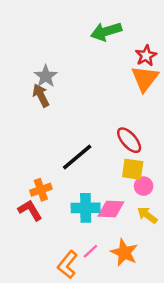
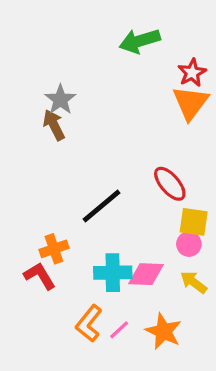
yellow square: (133, 169) -> (194, 222), moved
orange L-shape: (67, 265) -> (89, 323), moved

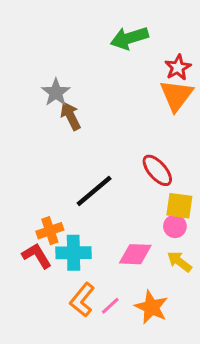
brown arrow: (54, 125) -> (71, 116), moved
cyan cross: (113, 273) -> (73, 253), moved

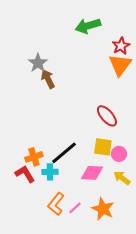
black line: (94, 191) -> (64, 153), moved
yellow square: (179, 206) -> (103, 147), moved
cyan cross: (73, 253) -> (50, 172), size x0.7

